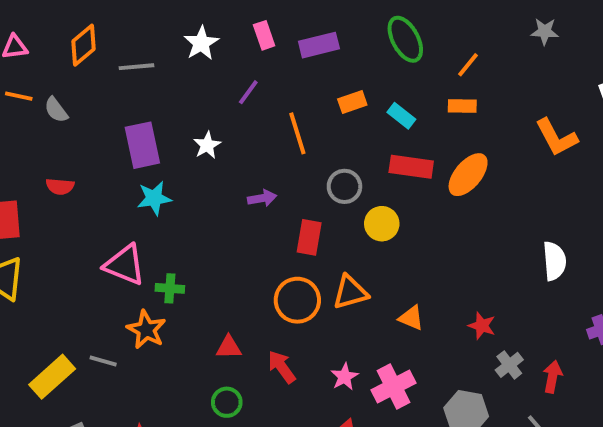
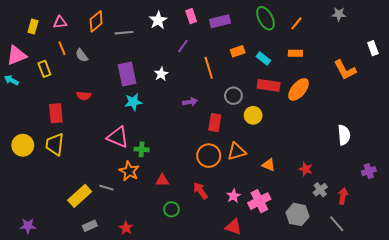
orange line: (468, 65) -> (296, 23), moved
orange line: (19, 96) -> (62, 48), turned 56
red triangle: (229, 347) -> (162, 180), moved

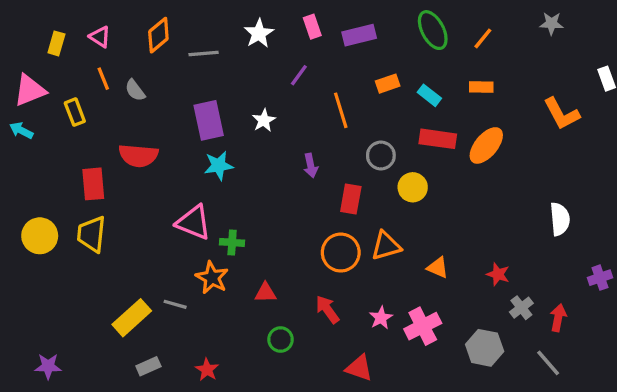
pink triangle: (60, 22) -> (100, 37), turned 40
red semicircle: (84, 96) -> (138, 156), size x1.6
purple arrow: (190, 102) -> (311, 166), turned 88
red triangle: (233, 227) -> (359, 368), moved

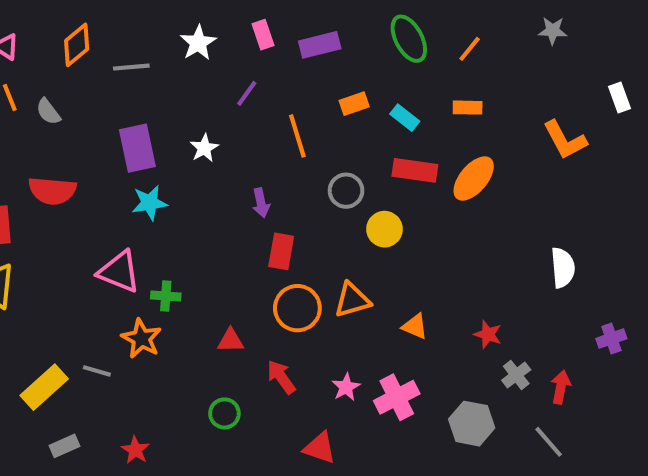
red rectangle: (351, 199) -> (281, 251), moved
red triangle: (265, 293) -> (231, 341), moved

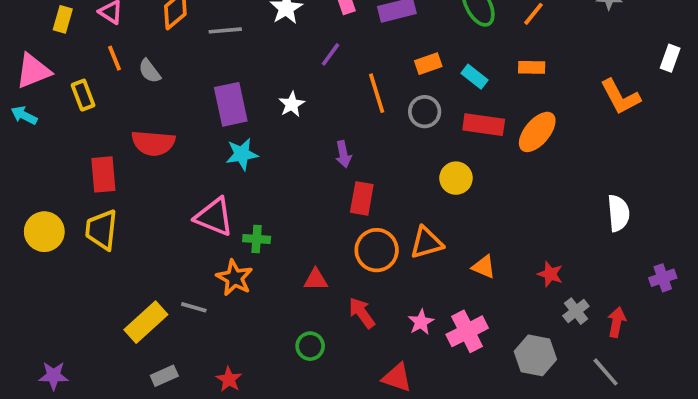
white rectangle: (619, 97) -> (670, 58), turned 40
gray circle: (346, 191) -> (425, 112), moved

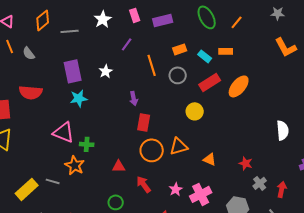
orange rectangle: (532, 67) -> (226, 51), moved
orange L-shape: (620, 97) -> (286, 47), moved
red rectangle: (484, 125) -> (210, 82), turned -40

